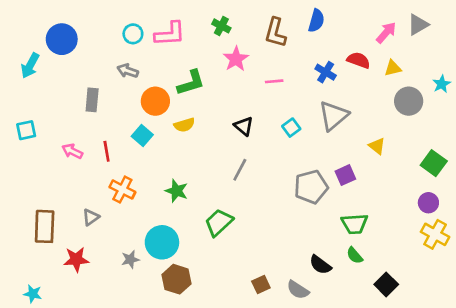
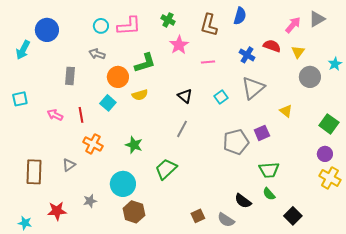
yellow triangle: (393, 68) -> (298, 52), turned -40
red star: (76, 259) -> (57, 211), moved
gray star: (130, 259) -> (90, 201), moved

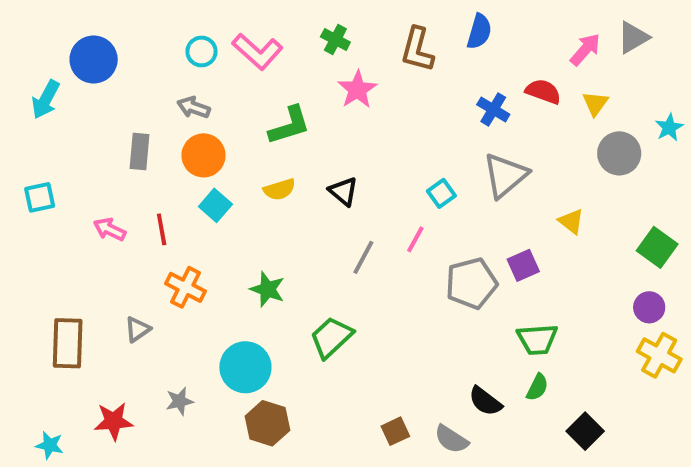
pink L-shape: (129, 26) -> (257, 51), turned 45
pink line: (208, 62) -> (415, 239), moved, turned -56
orange circle: (118, 77) -> (203, 155), moved
black triangle: (185, 96) -> (343, 191), moved
green semicircle: (269, 194) -> (537, 387), turned -112

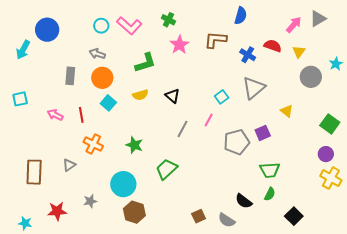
brown L-shape: (417, 49) -> (216, 40), moved, turned 80

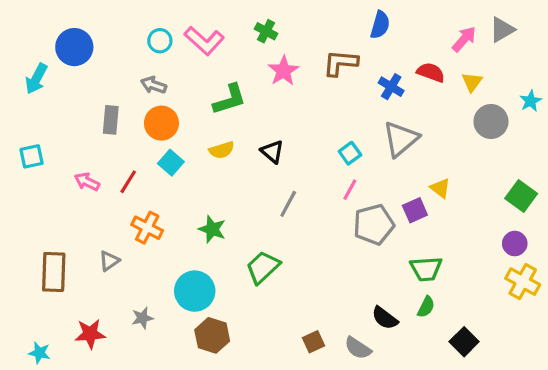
yellow triangle: (287, 111) -> (440, 188), moved
red line: (81, 115) -> (128, 182), turned 42
pink line: (209, 120) -> (350, 190), moved

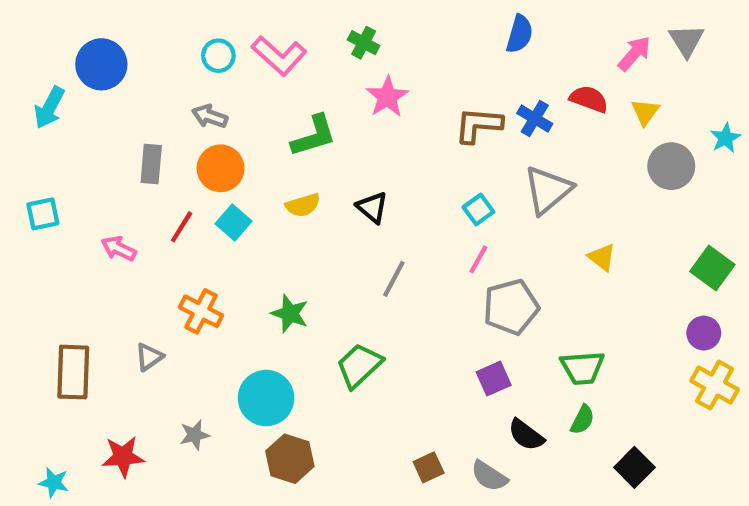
gray triangle: (502, 30) -> (686, 40), turned -32
brown L-shape: (340, 63) -> (478, 125), moved
red line: (128, 182) -> (182, 227), moved
purple square: (415, 210) -> (494, 379), moved

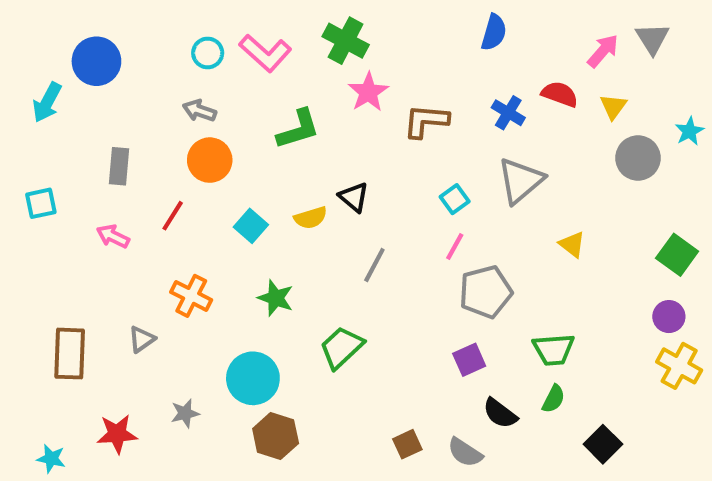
green cross: (364, 43) -> (346, 41), size x1.5
brown L-shape: (478, 125) -> (426, 121), moved
gray rectangle: (151, 164) -> (119, 166), moved
yellow semicircle: (303, 205) -> (311, 218), moved
cyan square: (234, 223) -> (251, 226), moved

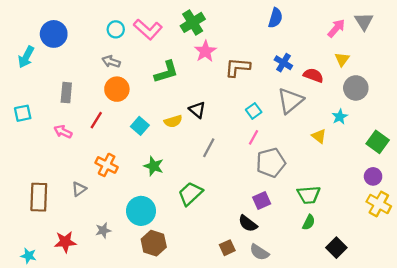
green cross: (346, 41) -> (193, 22), turned 30
red semicircle: (560, 94) -> (313, 75), moved
cyan star: (689, 131) -> (340, 117), moved
black semicircle: (500, 413) -> (248, 224), moved

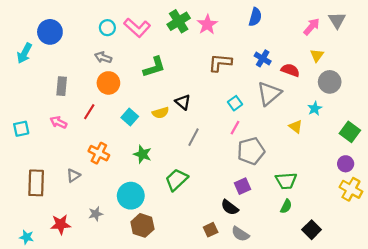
pink star: (205, 51) -> (207, 24), moved
cyan square: (23, 113) -> (21, 129), moved

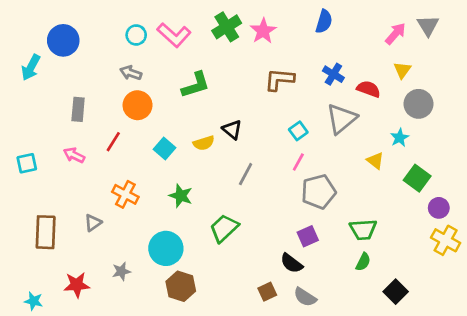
green square: (350, 132) -> (417, 178), moved

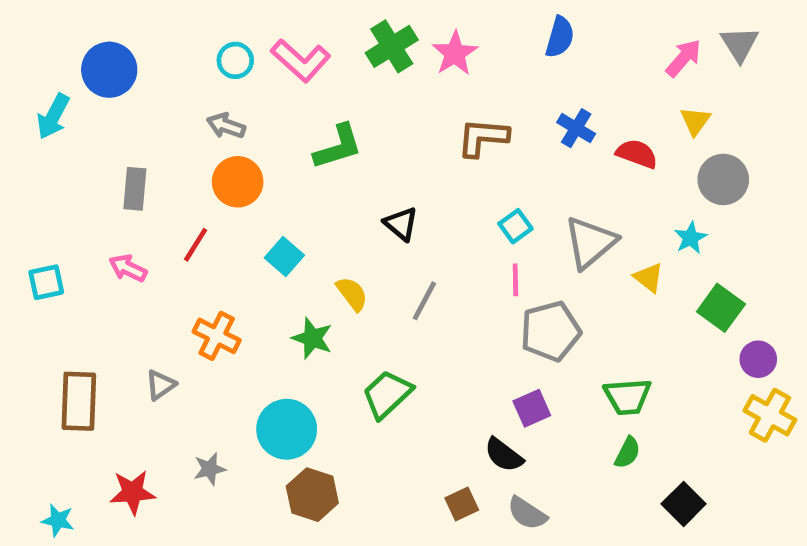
gray triangle: (342, 119) -> (590, 242), moved
yellow semicircle: (204, 143) -> (352, 294), moved, turned -110
pink line: (298, 162) -> (515, 280), turned -30

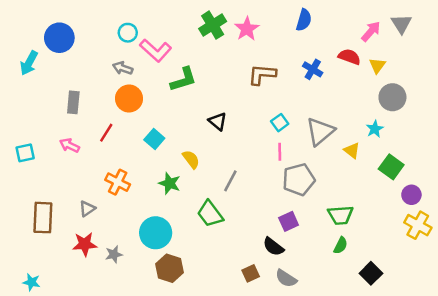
pink L-shape: (301, 60) -> (156, 50), moved
red semicircle: (637, 154) -> (349, 57), moved
gray line: (424, 301) -> (230, 181), moved
green trapezoid: (387, 394) -> (210, 214), turned -84
red star: (133, 492) -> (85, 244), moved

